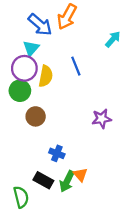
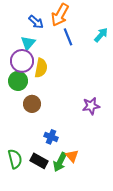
blue arrow: (40, 25) -> (36, 22), size x0.7
blue line: (76, 66) -> (68, 37), moved
green semicircle: (21, 197) -> (15, 159), moved

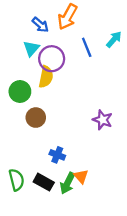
blue line: (68, 37) -> (87, 47), moved
purple circle: (22, 61) -> (52, 59), moved
purple star: (91, 106) -> (103, 120), turned 30

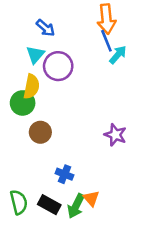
orange arrow: (67, 17) -> (106, 19), moved, turned -35
cyan arrow: (114, 39) -> (118, 55), moved
blue line: (87, 47) -> (106, 41), moved
yellow semicircle: (46, 77) -> (31, 86), moved

